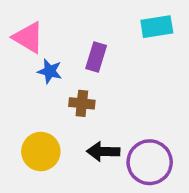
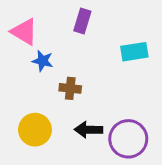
cyan rectangle: (157, 27) -> (134, 52), moved
purple rectangle: (96, 57) -> (82, 21), moved

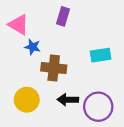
cyan rectangle: (134, 52) -> (101, 55), moved
brown cross: (70, 88) -> (54, 68), size x1.5

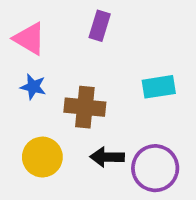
blue star: (33, 47) -> (33, 87), moved

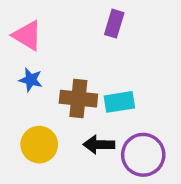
purple rectangle: (100, 26) -> (114, 24), moved
cyan rectangle: (159, 87) -> (119, 102), moved

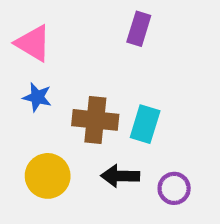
cyan rectangle: (119, 102) -> (145, 124), turned -64
purple circle: (143, 155) -> (174, 188), size x0.6

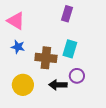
cyan rectangle: (145, 124) -> (70, 49), moved
purple circle: (174, 188) -> (77, 76), moved

